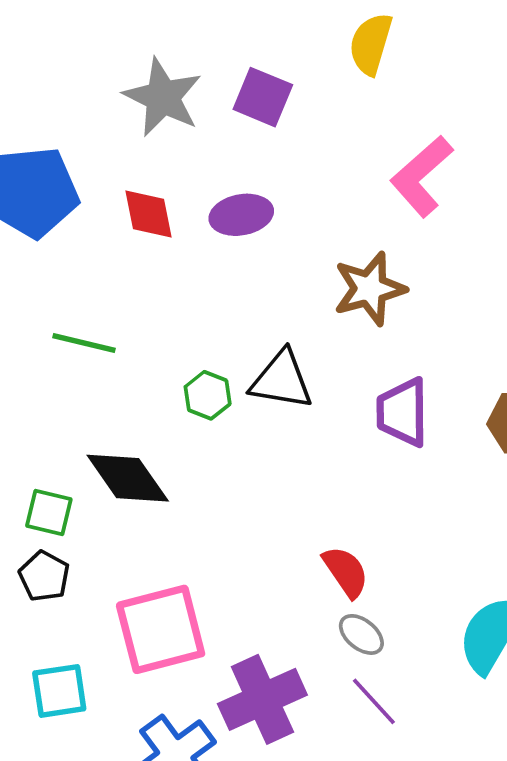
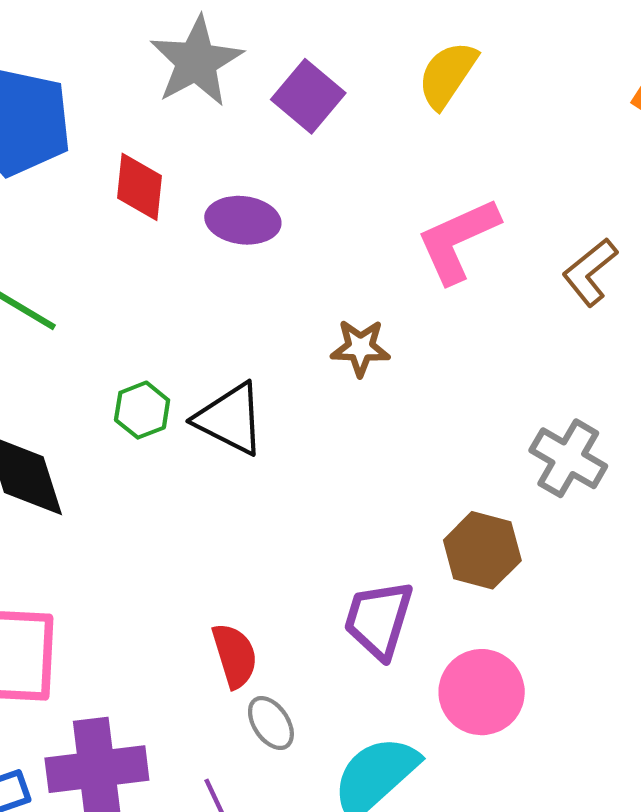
brown star: (370, 289) -> (360, 348), size x0.7
purple trapezoid: (403, 412) -> (379, 620), moved
gray ellipse: (361, 634) -> (271, 723), moved

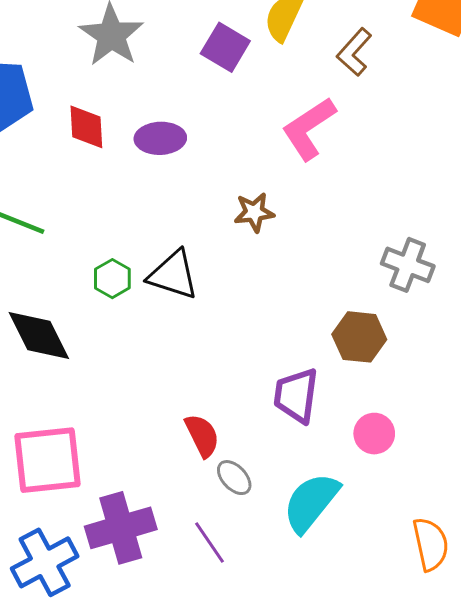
purple square: (308, 96) -> (225, 47), moved
brown L-shape: (590, 272) -> (354, 52), moved
pink circle: (482, 692) -> (374, 434), size x0.7

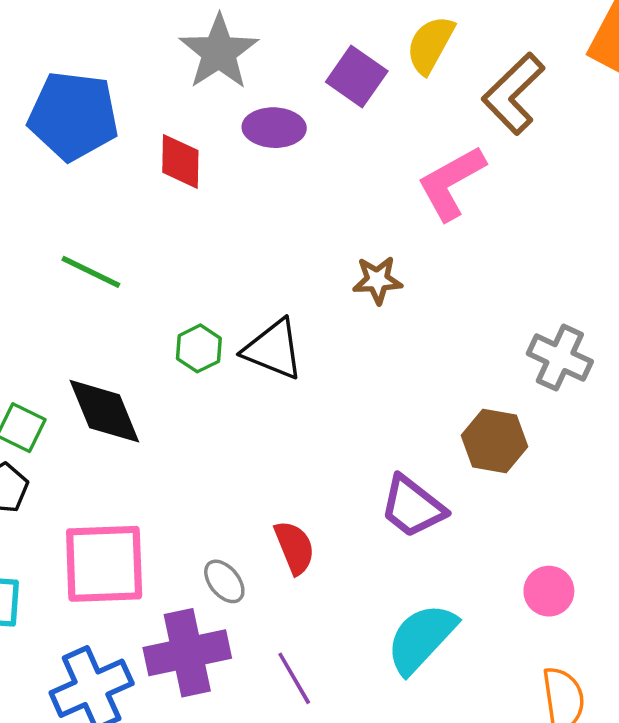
brown L-shape: (354, 52) -> (513, 94), size x1.4
purple ellipse: (160, 138) -> (274, 128), moved
purple trapezoid: (296, 395) -> (413, 507), turned -64
pink circle: (374, 434) -> (549, 591), moved
gray ellipse: (234, 478) -> (224, 581), moved

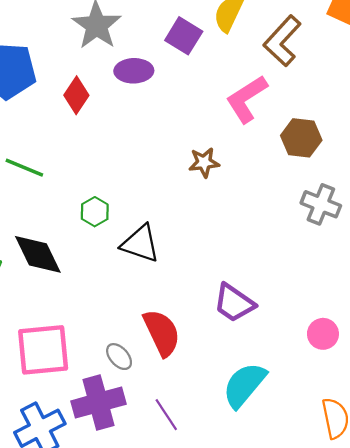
red diamond: (180, 161) -> (76, 95), turned 36
black triangle: (273, 349) -> (140, 244), moved
brown hexagon: (495, 441) -> (301, 138), moved
red semicircle: (295, 547) -> (162, 333), size x1.4
pink circle: (549, 591) -> (323, 334), moved

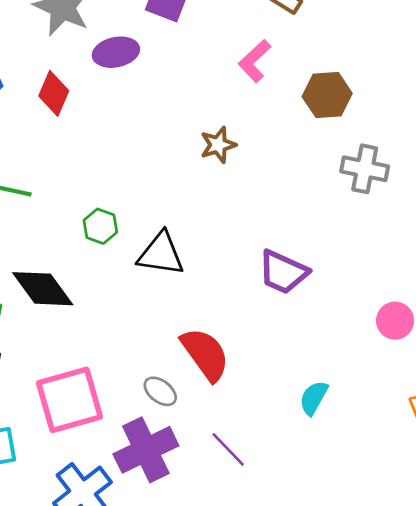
pink L-shape: (247, 99) -> (255, 61), size x0.7
purple trapezoid: (234, 303) -> (283, 272), moved
cyan semicircle: (244, 385) -> (314, 398), size x0.6

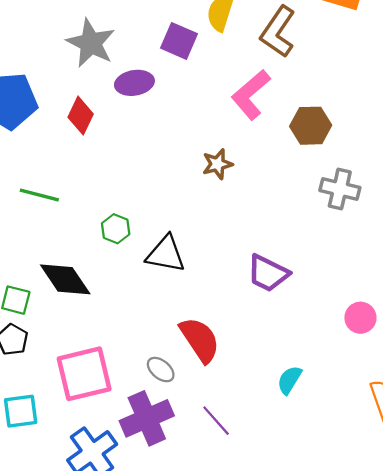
pink L-shape: (255, 61) -> (251, 95), size x1.4

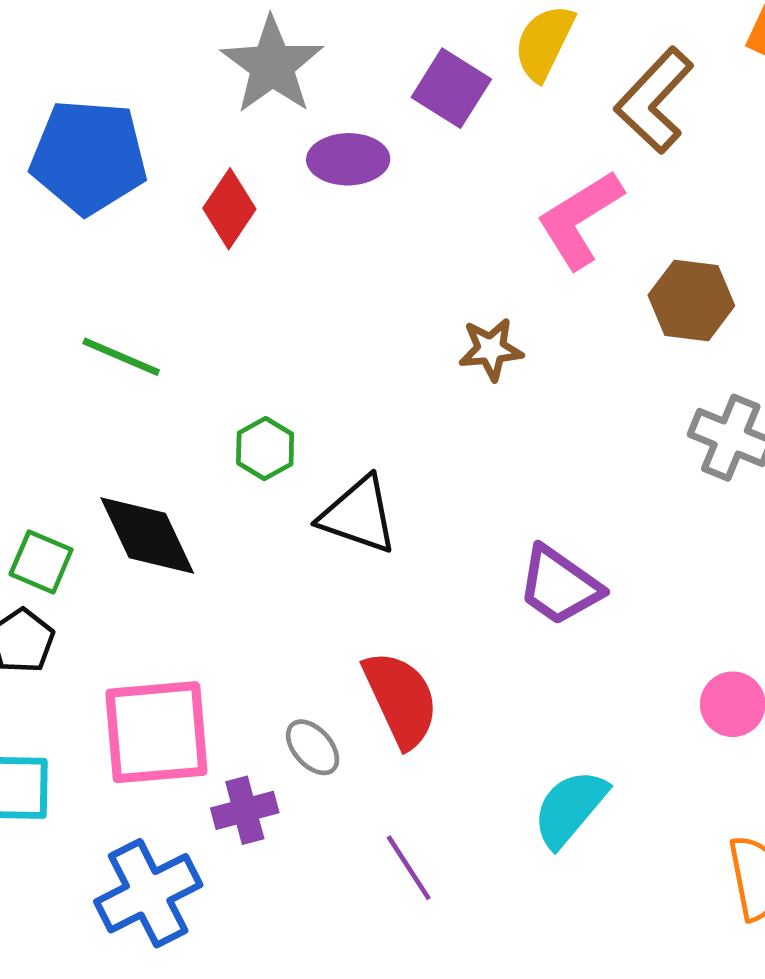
cyan semicircle: (289, 380) -> (570, 808), size x1.4
purple cross: (147, 418) -> (245, 810), moved, size x0.6

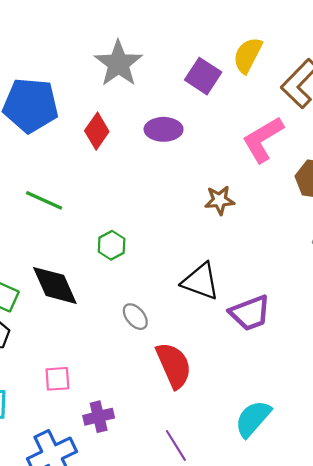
purple ellipse: (348, 159) -> (164, 129), moved
black triangle: (358, 515) -> (201, 281), moved
purple trapezoid: (559, 586) -> (250, 313), turned -57
pink square: (156, 732) -> (57, 379), size x0.5
gray ellipse: (313, 747) -> (135, 317), moved

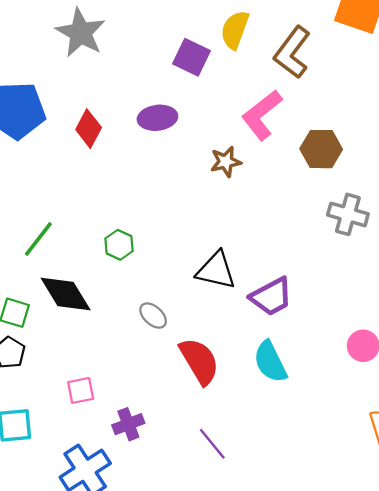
gray star: (118, 64) -> (81, 33), moved
green line: (44, 200) -> (38, 239), moved, turned -69
brown star: (220, 200) -> (226, 162), moved
cyan semicircle: (253, 419) -> (270, 362), moved, turned -60

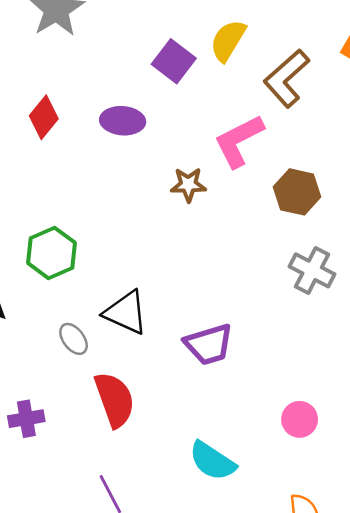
green hexagon: (119, 245) -> (52, 253), size x1.5
black triangle: (216, 270) -> (126, 313), moved
cyan semicircle: (270, 362) -> (212, 461), moved, turned -42
purple cross: (128, 424) -> (26, 419), moved

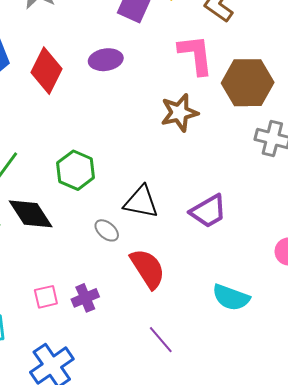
red diamond: (44, 117) -> (47, 71), size x1.4
pink L-shape: (239, 141) -> (196, 55), turned 123
brown star: (188, 185) -> (179, 113), moved, size x1.4
brown hexagon: (297, 192) -> (248, 83), size x1.4

